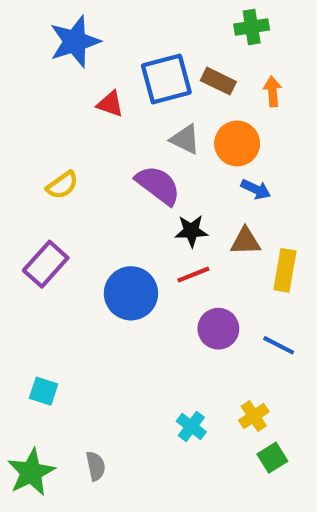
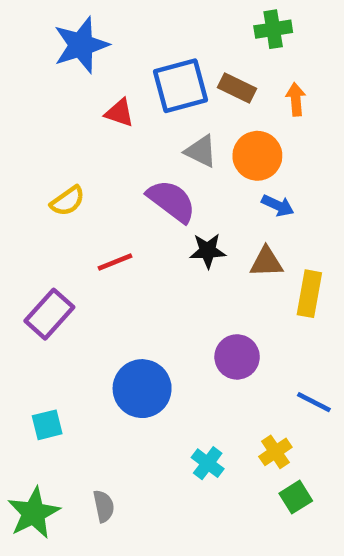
purple rectangle: (46, 264) -> (49, 314), moved
red line: (193, 275) -> (115, 262), moved
blue circle: (131, 293) -> (142, 389), moved
blue line: (279, 345) -> (314, 402), moved
cyan square: (44, 391) -> (47, 425), turned -32

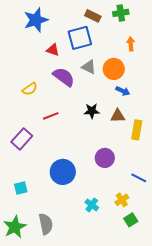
brown rectangle: (237, 88) -> (93, 16), moved
purple semicircle: (171, 201) -> (64, 77), moved
gray semicircle: (104, 506) -> (46, 224), size x1.5

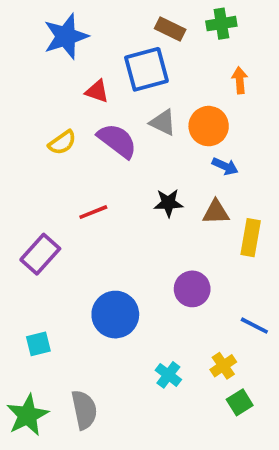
yellow semicircle: (30, 89) -> (62, 143), moved

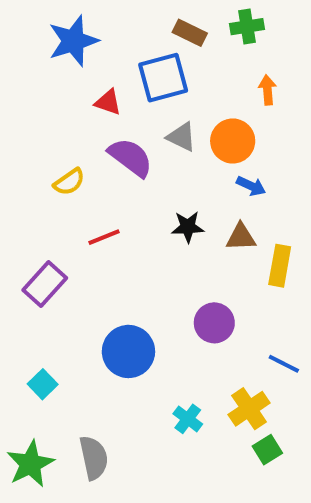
yellow semicircle: (62, 143) -> (69, 182), moved
cyan square: (38, 344) -> (43, 384), turned -30
yellow cross: (223, 366) -> (249, 409), size x1.4

